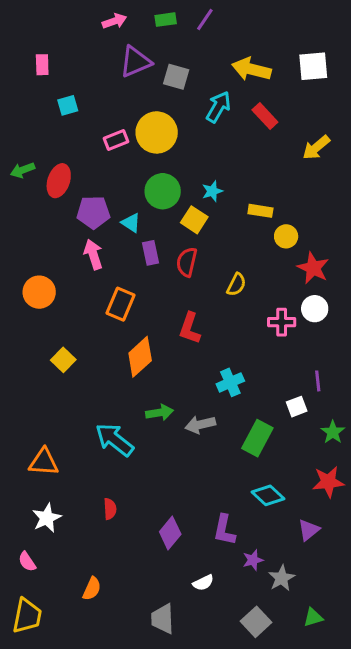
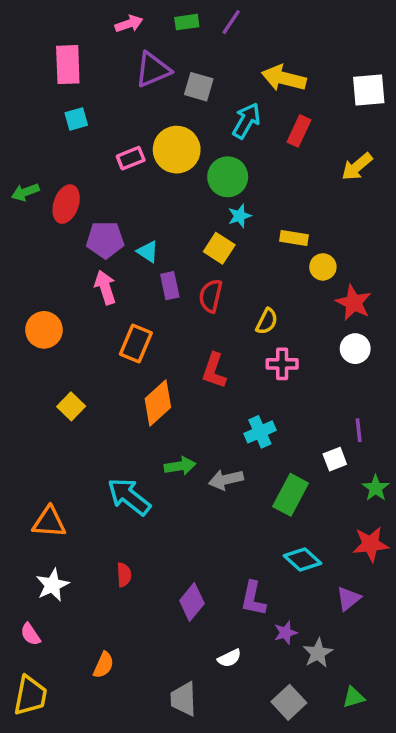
pink rectangle: (42, 65) -> (68, 65), moved, size x1.6
white square: (313, 66) -> (369, 90), moved
red rectangle: (265, 116) -> (299, 131), turned 68
green circle: (163, 191) -> (228, 177), moved
pink cross: (282, 322) -> (282, 364), moved

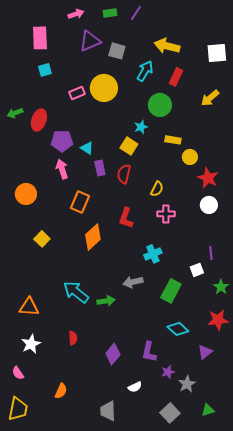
green circle: (228, 177) -> (160, 105), moved
green arrow: (180, 466) -> (106, 301), moved

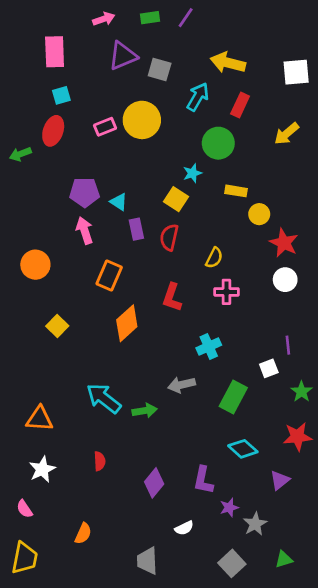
red ellipse: (39, 120) -> (53, 131), moved

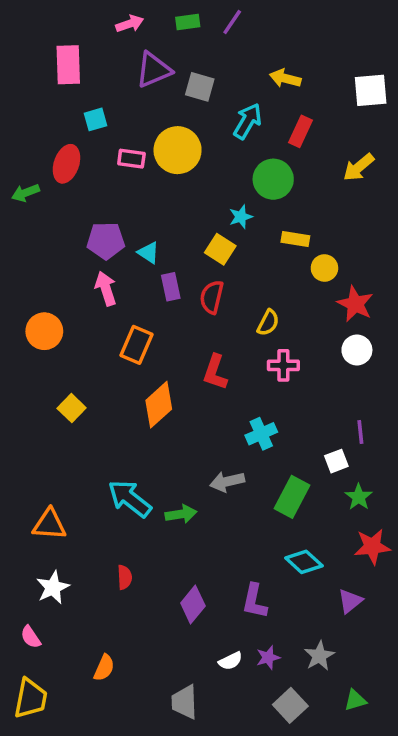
yellow arrow: (228, 63) -> (285, 78), size x0.7
cyan square: (61, 95) -> (96, 119), moved
pink rectangle: (105, 127) -> (131, 159), turned 30
green star: (302, 392) -> (359, 497), moved
purple star: (229, 508) -> (268, 658), moved

